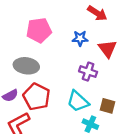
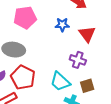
purple cross: (88, 72) -> (78, 60), moved
brown square: (108, 106) -> (87, 86), turned -32

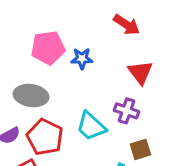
blue star: (62, 25) -> (82, 59), moved
cyan trapezoid: (60, 82) -> (91, 126), moved

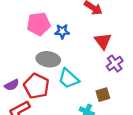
gray ellipse: (31, 96) -> (48, 59), moved
purple cross: (127, 111) -> (115, 64), moved, turned 35

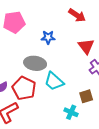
pink pentagon: (39, 24) -> (14, 22), moved

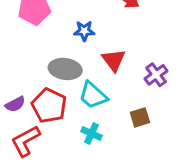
red triangle: (86, 46) -> (114, 60), moved
cyan cross: (71, 112) -> (92, 134), moved

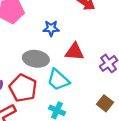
red triangle: (114, 60) -> (75, 52), turned -48
brown square: (140, 117) -> (105, 103), moved, turned -35

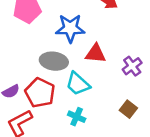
blue star: (51, 28) -> (70, 28), size x1.6

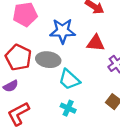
red triangle: (96, 54) -> (96, 43), moved
red pentagon: (40, 93) -> (18, 57), moved

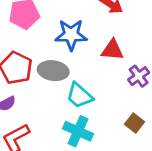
cyan cross: (68, 108) -> (78, 131), size x1.5

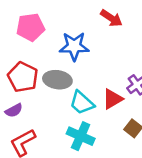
red triangle: (112, 50) -> (113, 99), moved, turned -35

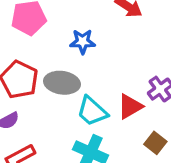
blue star: (74, 46) -> (83, 42), size x0.7

